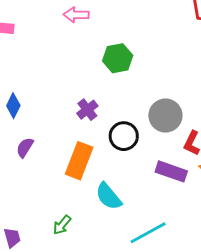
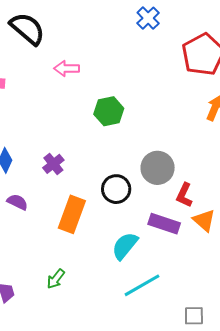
purple cross: (87, 110) -> (53, 164), moved
purple semicircle: (25, 147) -> (17, 202), turned 85
cyan semicircle: (109, 196) -> (125, 246), moved, turned 80

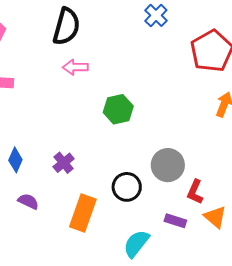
black semicircle: (27, 29) -> (66, 27), moved, turned 66
purple rectangle: (164, 224) -> (175, 221), size x0.7

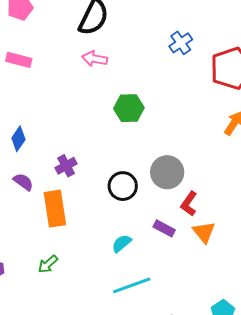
blue cross: (156, 15) -> (181, 43), moved
purple cross: (64, 163) -> (66, 166), moved
orange rectangle: (83, 213) -> (55, 209), moved, turned -39
cyan semicircle: (136, 244) -> (122, 243), size x0.7

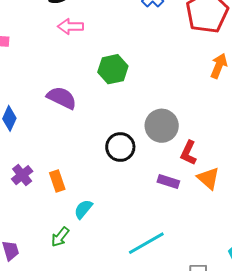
purple cross: (66, 166) -> (22, 175), moved
purple semicircle: (23, 182) -> (62, 98), moved, size x1.4
orange rectangle: (55, 209) -> (57, 181), size x0.6
cyan semicircle: (122, 243) -> (83, 209), moved

